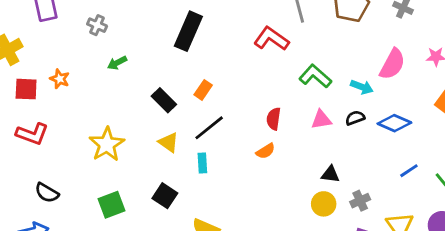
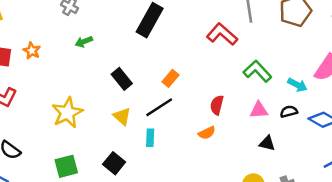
orange rectangle: (203, 90) -> (171, 78), moved
black triangle: (330, 174) -> (267, 143), moved

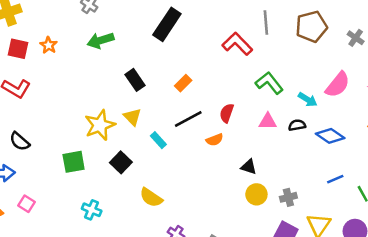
green arrow: (84, 42) -> (101, 40), size x1.5
black line: (159, 107) -> (188, 119), moved
yellow star: (67, 113) -> (100, 125), moved
cyan rectangle: (150, 138) -> (158, 140), turned -49
black triangle: (267, 143) -> (249, 167), moved

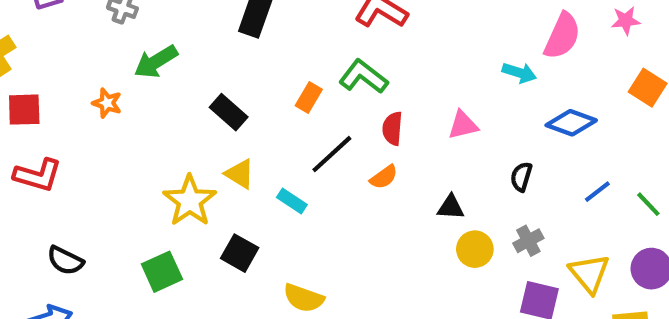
orange star: (49, 45) -> (107, 103), moved
green L-shape: (269, 83) -> (363, 77), moved
black semicircle: (297, 125) -> (521, 177), moved, turned -49

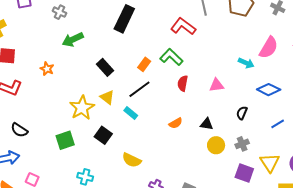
orange star: (107, 103) -> (47, 69), moved
black line: (332, 154) -> (139, 89), moved
orange semicircle: (384, 177) -> (176, 123), moved

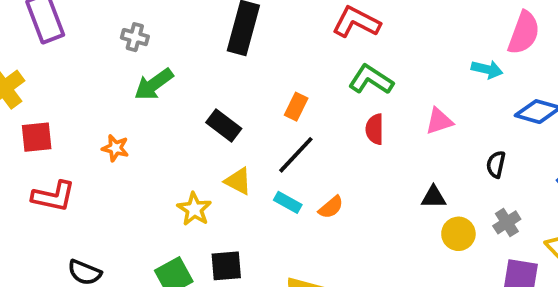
gray cross: (59, 12) -> (135, 37), moved
green L-shape: (171, 57) -> (371, 80), moved
yellow star: (82, 108) -> (194, 209), size x0.7
orange semicircle: (176, 123) -> (331, 207), moved
black square: (103, 135) -> (226, 266), moved, turned -30

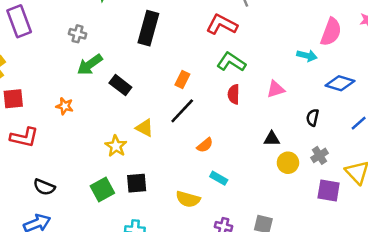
black rectangle: (224, 126) -> (120, 85), moved
cyan rectangle: (288, 202) -> (219, 178), moved

